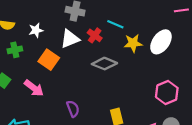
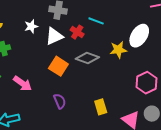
white star: (36, 30) -> (31, 26), moved
yellow star: (133, 43) -> (118, 50), moved
orange square: (49, 60) -> (58, 66), moved

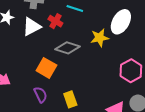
orange square: (58, 66) -> (46, 68), moved
yellow rectangle: (101, 107) -> (70, 99), moved

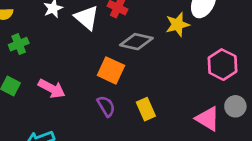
white triangle: (32, 27) -> (87, 18), turned -48

